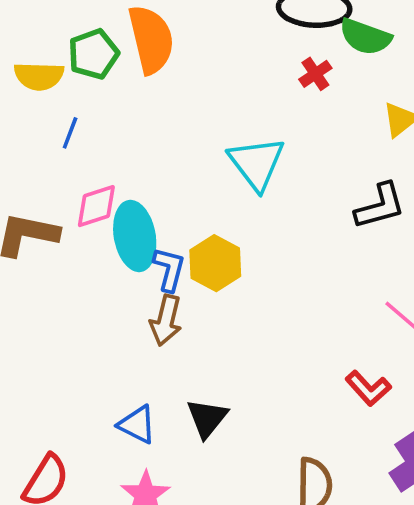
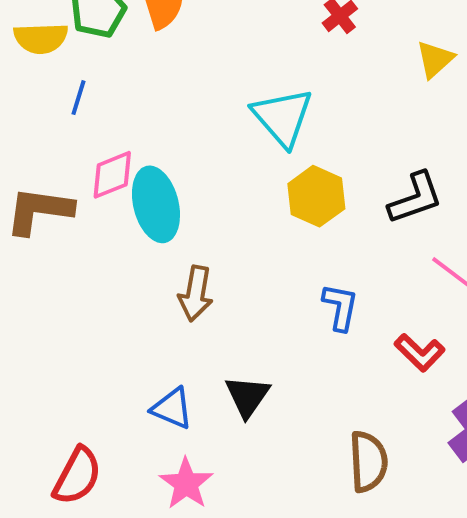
black L-shape: (380, 206) -> (415, 198), moved
yellow hexagon: (215, 263) -> (316, 196), moved
blue L-shape: (169, 269) -> (340, 307), moved

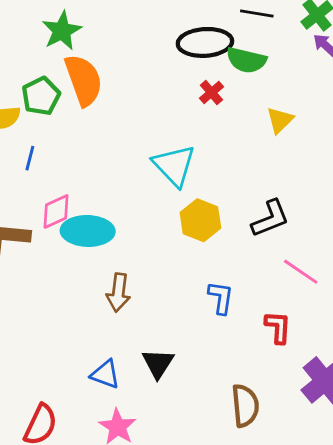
cyan ellipse: (156, 204) -> (88, 231), turned -72
red L-shape: (420, 352) -> (278, 327), turned -128

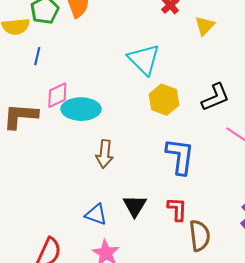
yellow triangle: (280, 120) -> (205, 26), moved
blue L-shape: (221, 298) -> (180, 156), size x1.5
red L-shape: (278, 327) -> (177, 209), moved

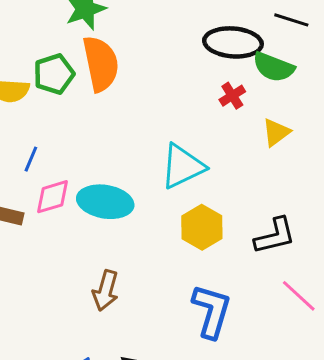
blue line: (37, 56) -> (31, 159), moved
cyan triangle: (144, 60) -> (183, 166), turned 40
cyan ellipse: (81, 109) -> (105, 202), moved

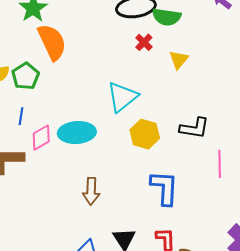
green pentagon: (54, 74) -> (25, 76), moved
black L-shape: (275, 236) -> (194, 128), turned 36
pink line: (299, 296) -> (220, 164), turned 60

